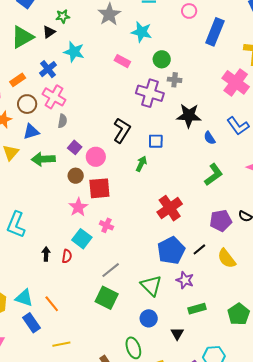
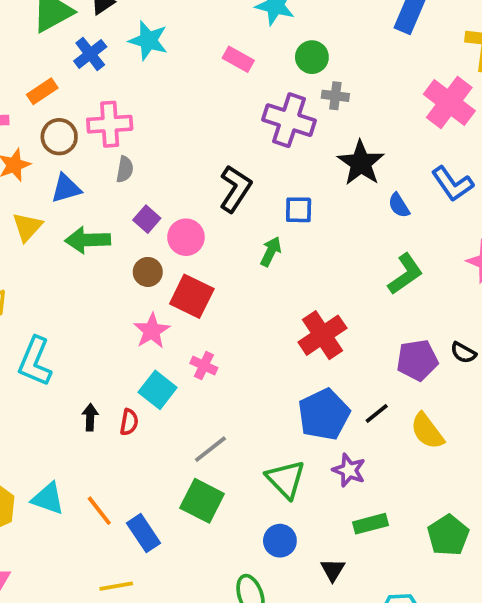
blue cross: (48, 69) -> (90, 54), moved
pink cross: (54, 97) -> (110, 124), turned -35
black star: (189, 116) -> (361, 163), turned 30
red square: (99, 188) -> (192, 296), turned 30
blue rectangle: (31, 323) -> (143, 533), moved

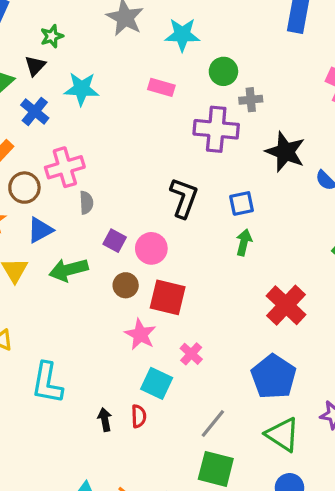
green arrow: (271, 252) -> (244, 242), moved
pink cross: (204, 366) -> (191, 354), turned 30
blue pentagon: (324, 414) -> (274, 377), moved

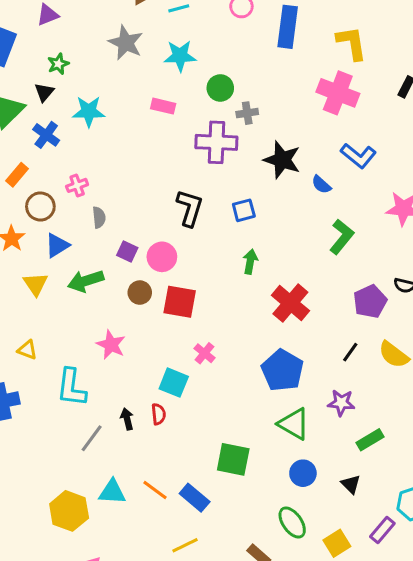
pink cross: (65, 167) -> (77, 185), size x0.6
green arrow: (244, 242) -> (250, 262), moved
pink star: (140, 334) -> (111, 345), moved
gray line: (213, 424) -> (92, 438), moved

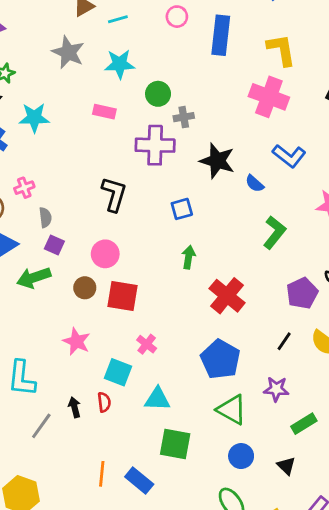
black L-shape: (190, 208) -> (114, 194), moved
purple square: (127, 251) -> (54, 245), moved
pink star: (111, 345) -> (76, 342), moved
orange line: (155, 490) -> (102, 474), turned 60
cyan triangle: (112, 492) -> (157, 399), moved

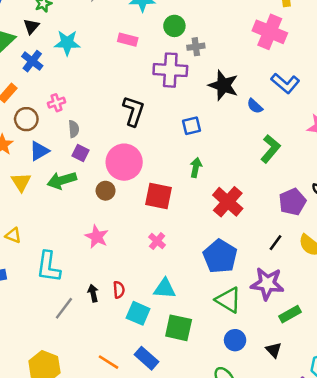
pink circle: (105, 254) -> (124, 162), size x1.5
red square: (122, 296) -> (159, 196), moved
cyan square: (118, 372) -> (138, 313), moved
purple star: (276, 389) -> (267, 284), size x1.5
orange line: (102, 474) -> (108, 362), moved, turned -65

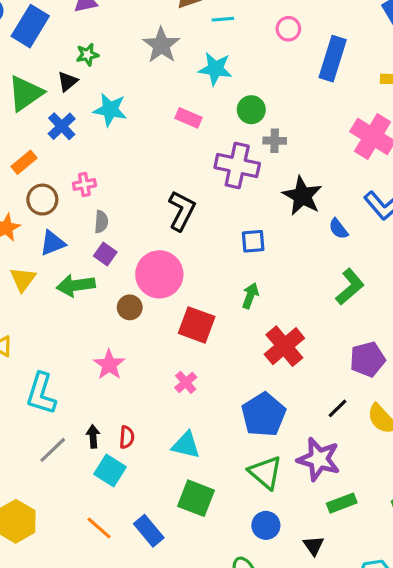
cyan square: (138, 313) -> (110, 471), moved

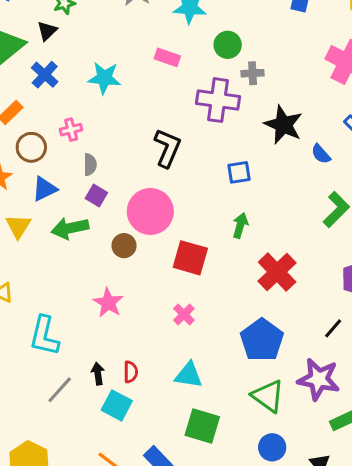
cyan star: (110, 110) -> (104, 78), moved

